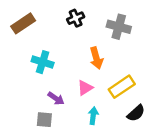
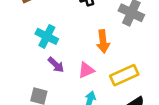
purple arrow: (56, 98) -> (56, 65), moved

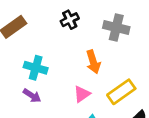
purple arrow: (56, 65) -> (32, 96), moved

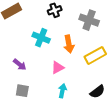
cyan cross: (36, 68) -> (41, 38), moved
yellow rectangle: (121, 92) -> (95, 55), moved

